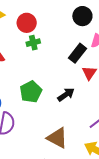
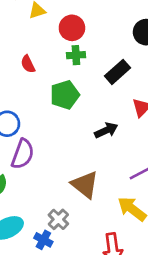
black rectangle: (78, 53) -> (118, 72), moved
green pentagon: (31, 92) -> (65, 95), moved

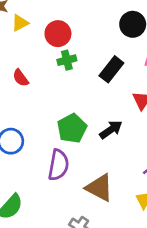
green pentagon: (65, 95) -> (72, 128), moved
purple semicircle: (23, 154) -> (58, 165), moved

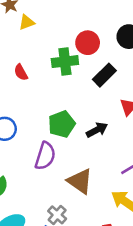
red circle: (58, 34) -> (88, 43), moved
green cross: (67, 60) -> (65, 62), size x1.5

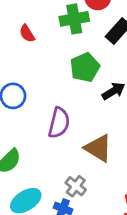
green pentagon: (62, 124) -> (85, 67), moved

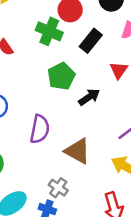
green cross: (74, 19) -> (49, 31), turned 36

